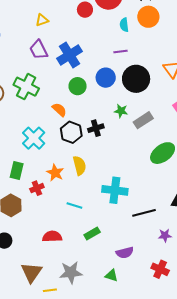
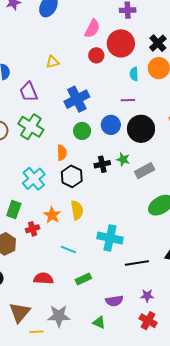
purple trapezoid: (39, 50) -> (29, 92), moved
orange semicircle: (59, 110) -> (62, 153), turned 42
black cross: (96, 128) -> (102, 164), moved
purple star: (165, 235) -> (147, 296), moved

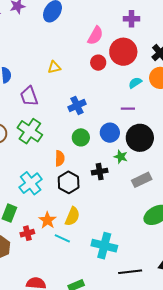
cyan semicircle: (134, 74) -> (135, 83), turned 56
blue cross: (77, 99) -> (77, 105), size x0.7
green star: (123, 159) -> (121, 157), moved
yellow semicircle: (77, 210) -> (72, 216), turned 30
cyan line: (68, 250) -> (62, 238), moved

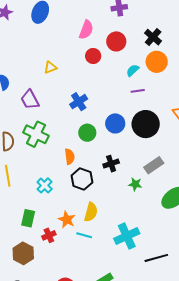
red circle: (123, 52) -> (116, 41), size x0.7
purple line: (128, 109) -> (138, 91), moved
green star: (121, 157) -> (135, 184), moved
cyan cross: (31, 183) -> (45, 185), size x0.7
cyan cross: (104, 246) -> (127, 236), turned -30

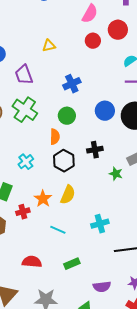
green circle: (87, 133) -> (67, 116), moved
cyan line: (84, 235) -> (58, 230), moved
cyan cross: (127, 236) -> (100, 224), size x0.7

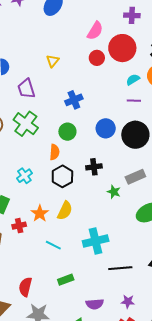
red circle: (118, 30) -> (122, 48), size x1.4
yellow triangle: (49, 46) -> (53, 61), turned -40
cyan cross: (100, 224) -> (96, 241), size x1.4
red semicircle: (32, 262) -> (25, 287), moved, turned -84

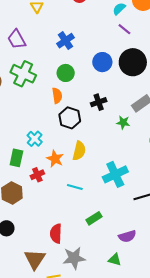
purple line: (134, 101) -> (124, 29), turned 48
cyan cross: (24, 176) -> (35, 139), moved

